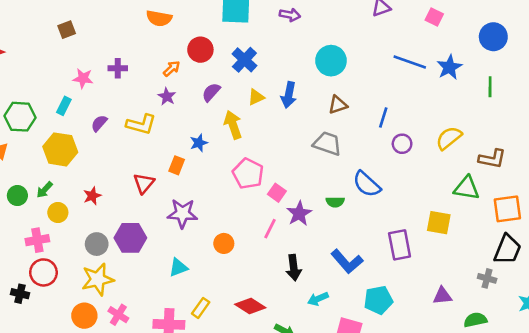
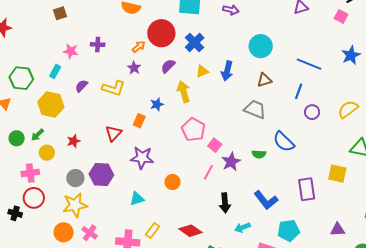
red circle: (200, 50) -> (161, 33), size x1.4
blue line: (410, 62) -> (309, 64), moved

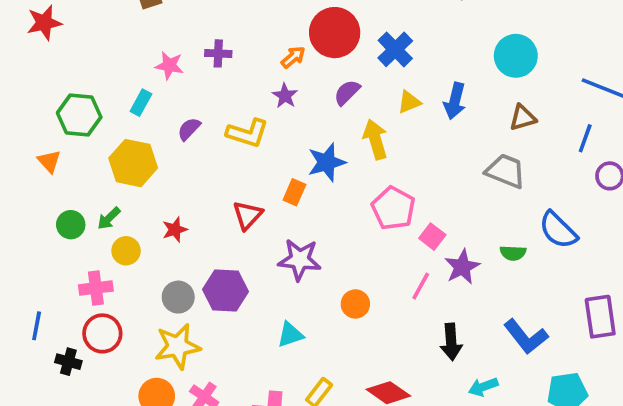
blue star: (157, 104) -> (327, 162), size x1.5

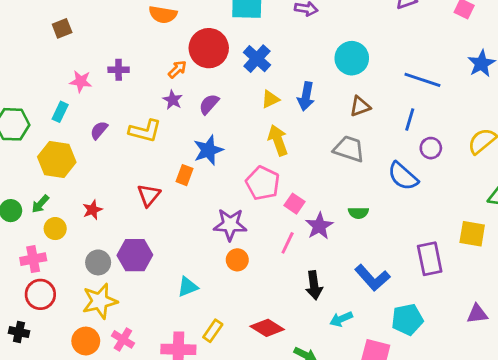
purple semicircle: (347, 92) -> (209, 104), moved
yellow arrow: (375, 139) -> (278, 140), moved
blue semicircle: (558, 230) -> (403, 176), moved
purple star: (300, 260) -> (230, 225), moved
black cross: (68, 362) -> (19, 332), moved

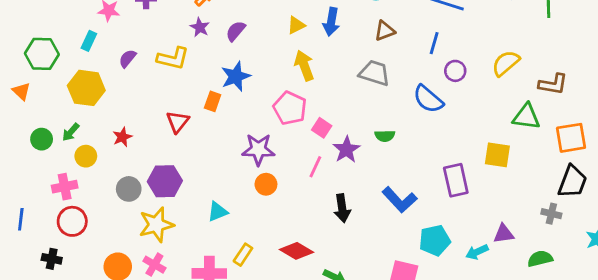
yellow star: (100, 301) -> (156, 225), moved
cyan arrow: (341, 319) -> (477, 252), moved

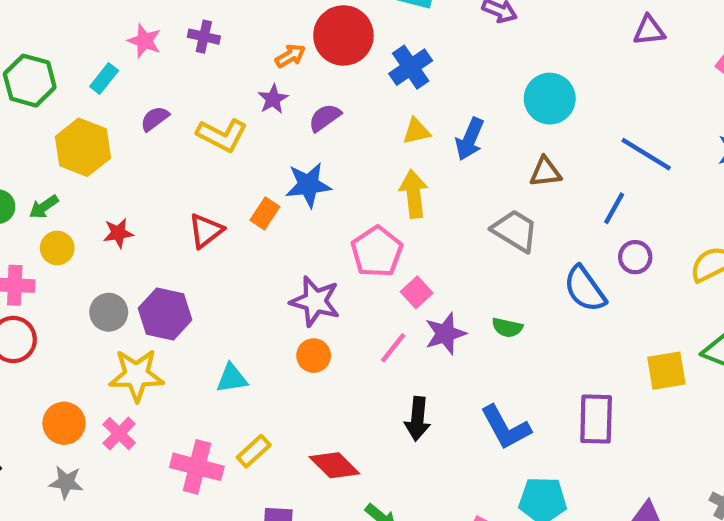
yellow square: (497, 155) -> (666, 371), moved, turned -32

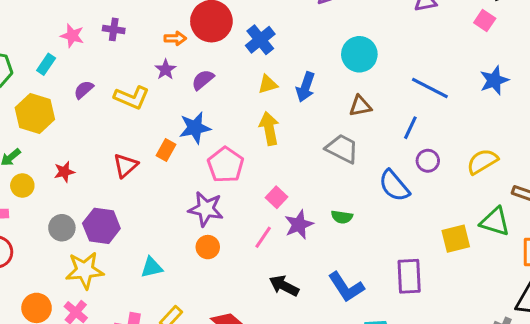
orange arrow: (290, 56) -> (175, 38), turned 35
pink pentagon: (377, 252) -> (226, 165), moved
black arrow: (417, 419) -> (284, 286), turned 116

